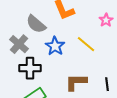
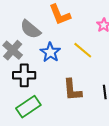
brown L-shape: (76, 82) -> (72, 90), turned -95

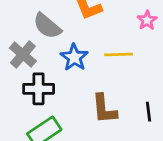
yellow line: (83, 50) -> (119, 55), turned -42

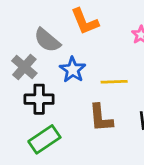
yellow line: (119, 55) -> (114, 82), moved

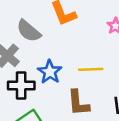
blue star: (73, 70) -> (50, 72), moved

